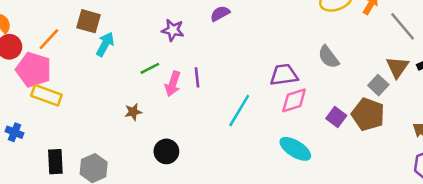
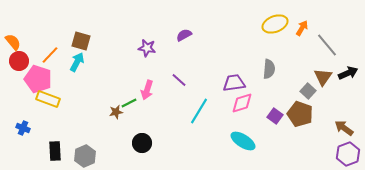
cyan arrow: (105, 44) -> (77, 62), moved
gray semicircle: (329, 57) -> (269, 69), turned -138
green line: (150, 68) -> (129, 103), moved
purple line: (197, 77) -> (179, 80), moved, turned -42

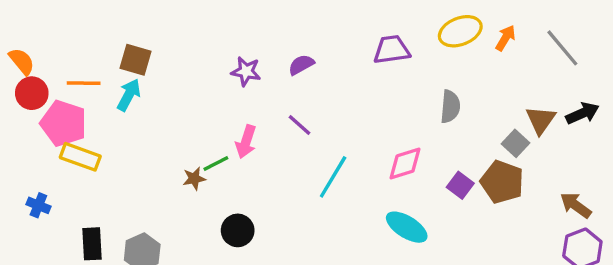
purple semicircle: (184, 35) -> (301, 65), moved
gray line: (327, 45) -> (562, 48), moved
orange line: (50, 55) -> (84, 83), turned 48
purple trapezoid: (234, 83) -> (392, 50), moved

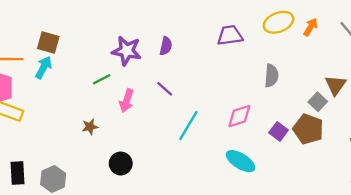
purple semicircle: (301, 65) -> (166, 46), turned 132
purple star: (246, 71) -> (127, 51), size x1.4
green line: (216, 163) -> (102, 79), moved

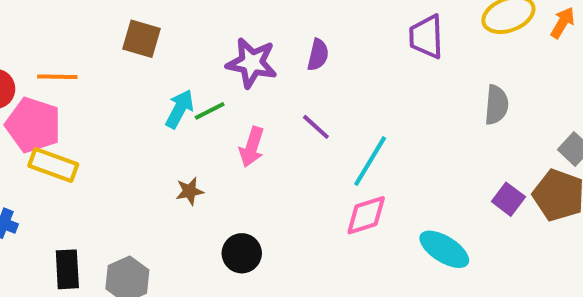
purple trapezoid: (230, 35) -> (426, 37), turned -84
brown square: (48, 42) -> (141, 39), moved
cyan arrow: (44, 67) -> (180, 109), moved
pink diamond: (239, 116) -> (366, 215), moved
cyan line: (188, 126) -> (370, 161), moved

